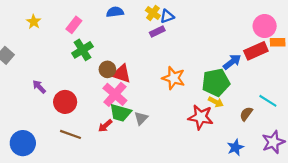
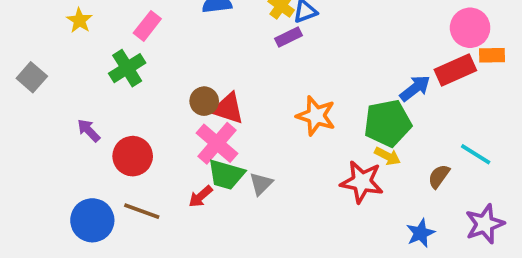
green cross: (82, 50) -> (127, 68), moved
blue circle: (23, 143) -> (92, 220), moved

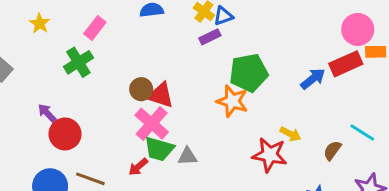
green pentagon: (388, 123) -> (249, 73), moved
red circle: (133, 156) -> (65, 134), moved
gray triangle: (261, 184) -> (187, 156), turned 42

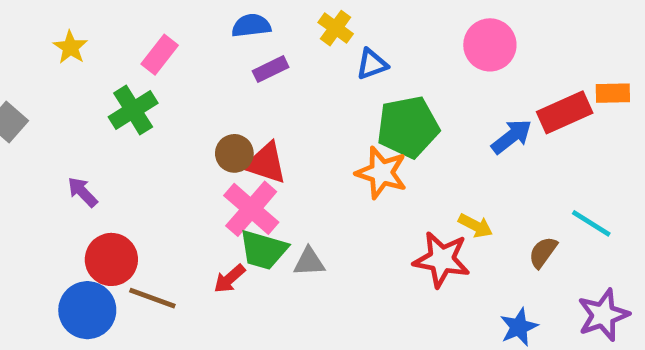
blue triangle: (223, 16) -> (372, 64), moved
pink circle: (358, 29) -> (490, 45), moved
purple rectangle: (210, 37) -> (271, 69), moved
red circle: (65, 134) -> (111, 259), moved

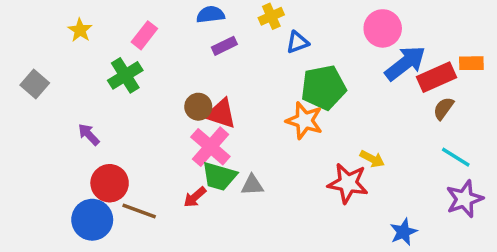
yellow cross: (336, 28) -> (271, 16), turned 30
blue arrow: (512, 137) -> (405, 63), moved, size x1.4
brown semicircle: (543, 252) -> (444, 108), moved
purple star: (603, 315) -> (464, 199), moved

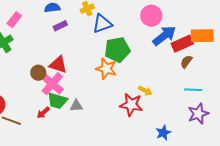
blue triangle: (297, 42) -> (102, 24), size x1.5
orange rectangle: (471, 63) -> (202, 36), size x1.6
brown circle: (198, 107) -> (38, 73), moved
cyan line: (456, 157) -> (193, 90), turned -30

